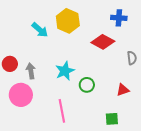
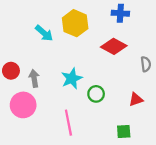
blue cross: (119, 18) -> (120, 13), moved

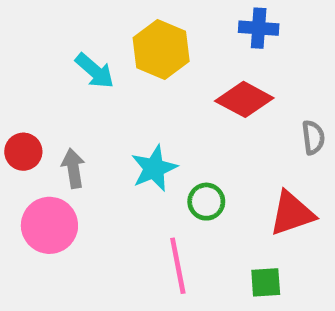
red triangle: (136, 99) -> (292, 213), size x1.5
pink line: (68, 123) -> (178, 266), moved

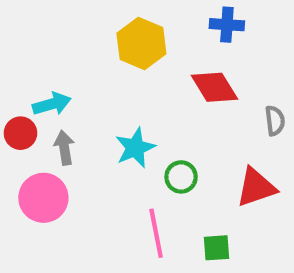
cyan arrow: (95, 71) -> (52, 104), moved, turned -57
red diamond: (244, 99) -> (214, 87), turned 30
green square: (266, 282) -> (216, 248), moved

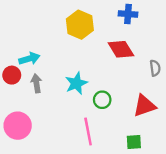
pink circle: (43, 198) -> (18, 126), moved
green square: (216, 248) -> (134, 142), moved

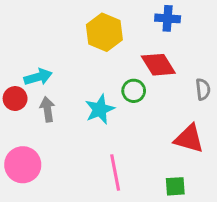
green circle: (102, 100) -> (134, 91), moved
red triangle: (144, 106) -> (189, 139), turned 35

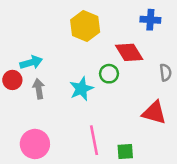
blue cross: (168, 18) -> (150, 20), moved
pink circle: (23, 165) -> (35, 144), moved
green square: (175, 186) -> (125, 152), moved

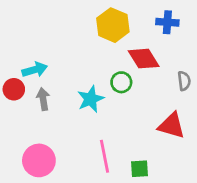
yellow hexagon: (85, 26) -> (113, 25), moved

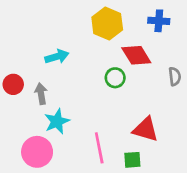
cyan arrow: (35, 70) -> (57, 57), moved
cyan star: (91, 99) -> (57, 121), moved
red triangle: (172, 126) -> (146, 129), moved

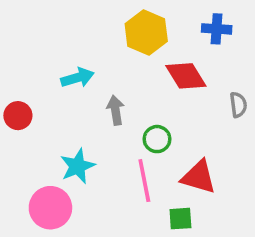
green circle: (115, 78) -> (157, 139), moved
gray arrow: (41, 94) -> (115, 110), moved
pink line: (99, 148) -> (144, 181), moved

